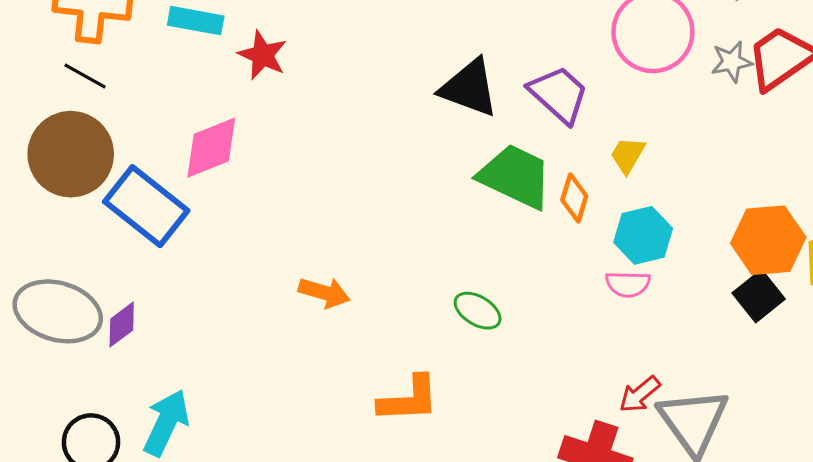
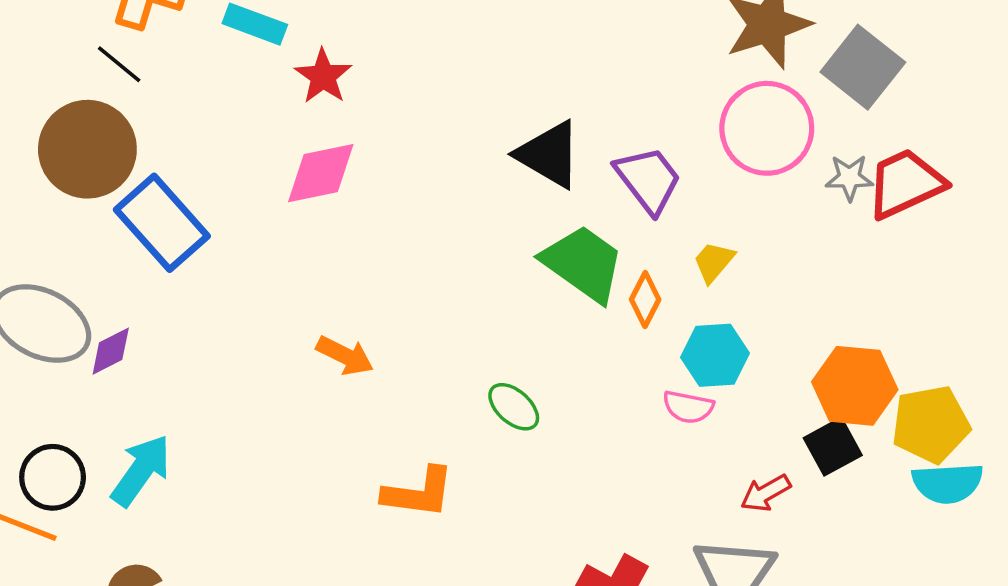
pink diamond: (211, 148) -> (321, 173), moved
red arrow: (640, 394) -> (766, 493), moved

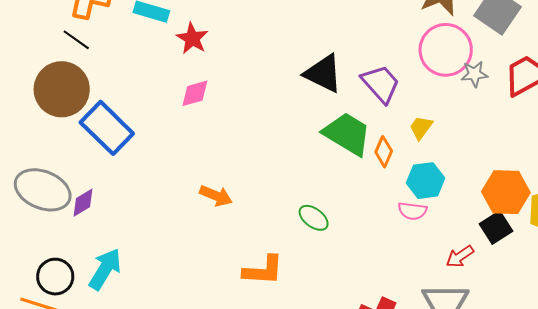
pink diamond: (321, 173) -> (195, 93), size x0.7
gray star: (849, 178) -> (474, 74), moved

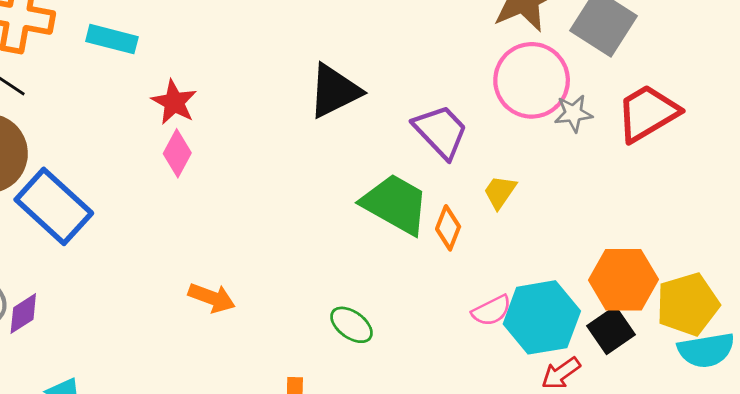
red star: (192, 38) -> (174, 102), moved
black triangle: (323, 73) -> (334, 91), moved, turned -51
pink diamond: (195, 93) -> (177, 153), turned -44
cyan hexagon: (426, 181) -> (542, 317), moved, size x1.4
pink semicircle: (412, 211) -> (492, 311), turned -32

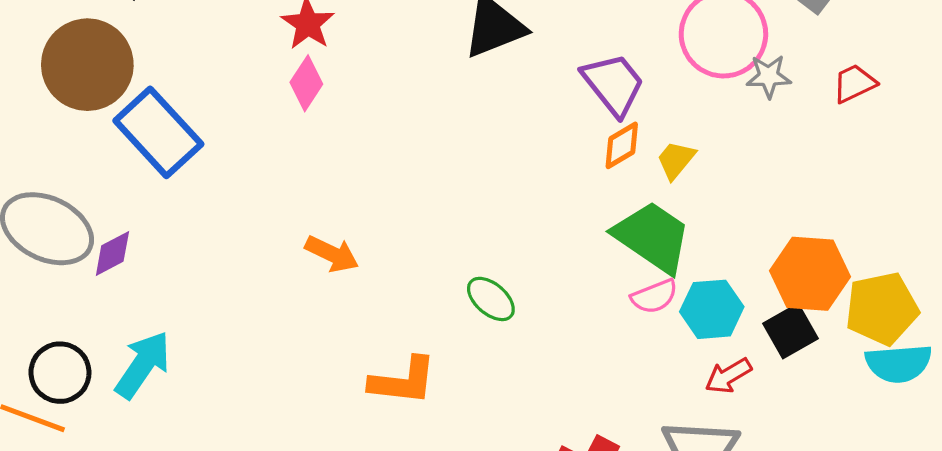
red trapezoid: (647, 113) -> (854, 83), size x0.6
green trapezoid: (395, 204) -> (652, 237), moved
orange diamond: (448, 228) -> (622, 145), moved, turned 33
cyan hexagon: (542, 317) -> (712, 309), size x0.7

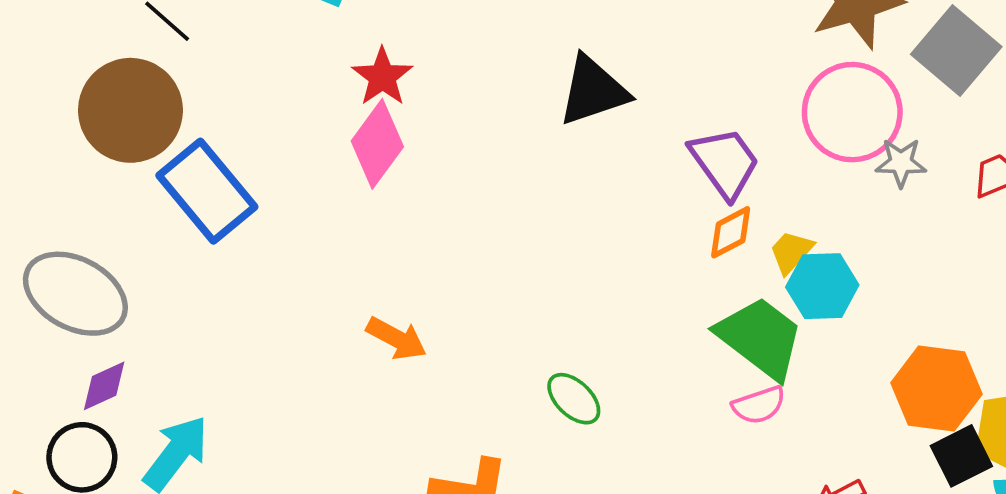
pink diamond: (306, 83) -> (377, 144), size x1.4
purple diamond: (112, 253) -> (104, 386), moved
cyan hexagon: (712, 309) -> (822, 286), moved
black square: (790, 331) -> (961, 456), moved

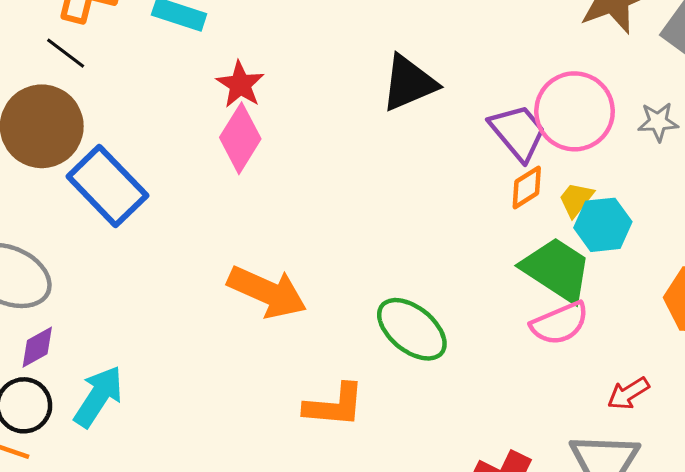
pink circle: (852, 112) -> (575, 111), moved
orange arrow: (396, 338) -> (267, 292), size x1.6
green ellipse: (574, 399) -> (412, 329), size x1.6
pink semicircle: (759, 405) -> (560, 323), size x1.4

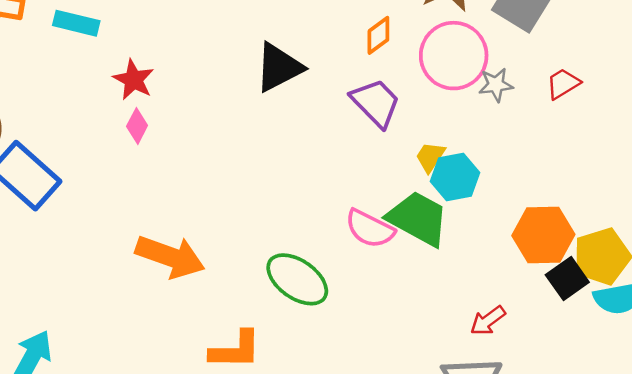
pink circle: (575, 111) -> (454, 56), moved
pink diamond: (240, 138) -> (137, 126), size x0.6
orange diamond: (527, 187) -> (378, 35), moved
pink semicircle: (560, 323) -> (370, 229), moved, turned 54

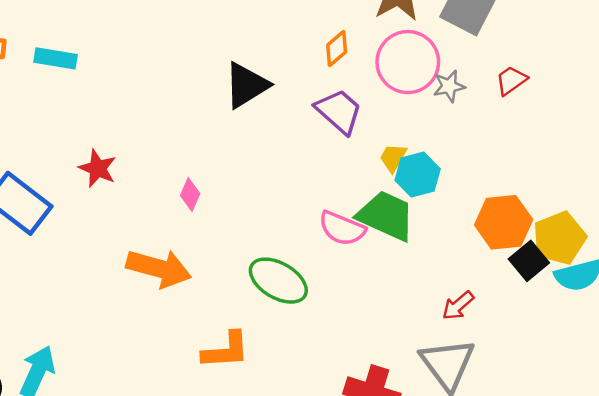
red star: (134, 80) -> (98, 168), moved
pink diamond: (137, 126) -> (190, 194), moved

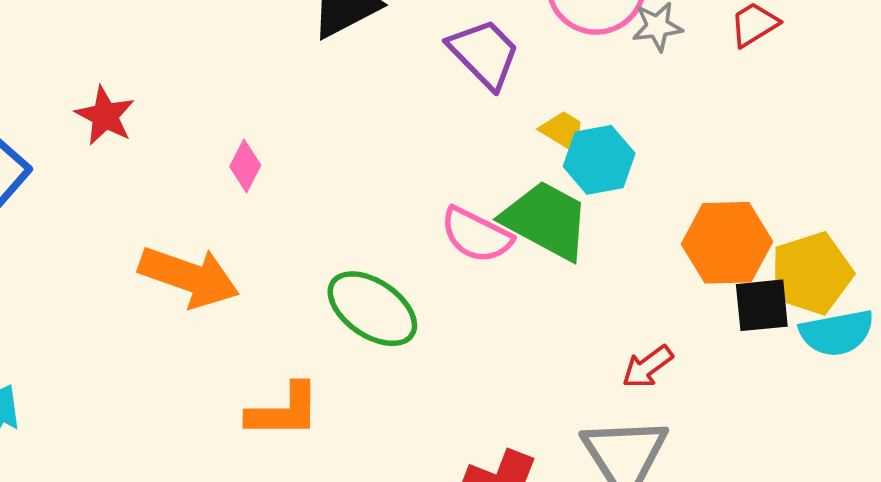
yellow trapezoid: (393, 158) -> (563, 131), turned 88
black square: (529, 261) -> (762, 305), turned 30

